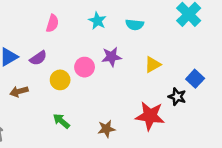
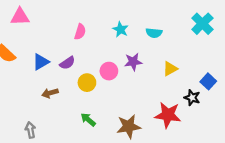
brown star: (106, 129) -> (129, 126), size x1.5

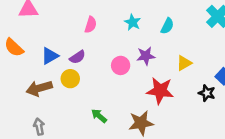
cyan semicircle: (154, 33) -> (167, 26), turned -70
yellow circle: (87, 83) -> (70, 79), moved
brown arrow: (50, 93) -> (39, 88), moved, size x1.5
red star: (168, 115) -> (160, 91), moved

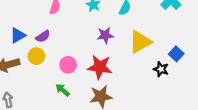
yellow triangle: (184, 63) -> (140, 42), size x1.6
pink circle: (121, 65) -> (68, 65), moved
red star: (160, 91) -> (100, 67), moved

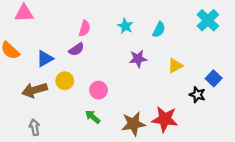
purple semicircle: (43, 36) -> (76, 49), moved
yellow triangle: (140, 42) -> (175, 66), size x0.6
red star: (100, 67) -> (165, 119), moved

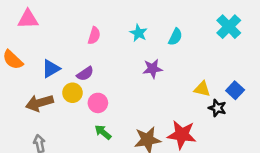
purple semicircle: (76, 49) -> (85, 74), moved
yellow triangle: (175, 66) -> (202, 89), moved, turned 42
pink circle: (98, 90) -> (98, 103), moved

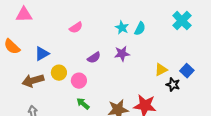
cyan star: (139, 33) -> (122, 28), moved
pink semicircle: (94, 36) -> (76, 28), turned 40
purple semicircle: (85, 74) -> (94, 58), moved
yellow triangle: (202, 89) -> (161, 70), turned -40

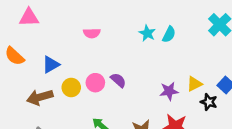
pink semicircle: (76, 28) -> (92, 33), turned 32
purple star: (122, 54) -> (169, 91), moved
purple semicircle: (94, 58) -> (118, 80), moved, turned -104
pink circle: (79, 81) -> (95, 83), moved

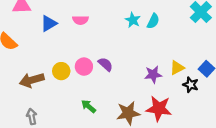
blue triangle: (51, 65) -> (49, 23), moved

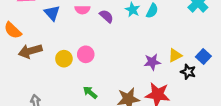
blue triangle: (49, 23) -> (52, 13), turned -42
purple semicircle: (105, 64) -> (106, 16), moved
brown arrow: (32, 80) -> (30, 51), moved

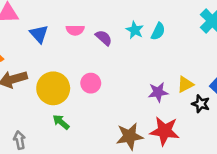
pink circle: (86, 54) -> (91, 83), moved
yellow circle: (64, 59) -> (53, 88), size x1.6
green arrow: (90, 92) -> (61, 122), moved

